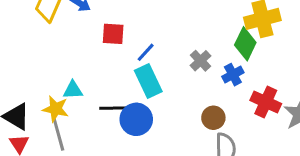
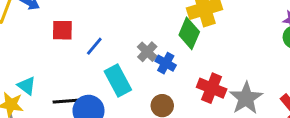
blue cross: (233, 75) -> (166, 63), moved, turned -30
cyan rectangle: (148, 81) -> (118, 80), moved
cyan triangle: (73, 90) -> (27, 86), turned 42

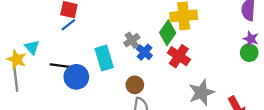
blue line: (94, 46) -> (68, 25), moved
red cross: (212, 88) -> (179, 56), moved

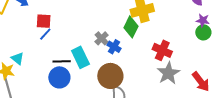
red cross: (179, 56) -> (162, 50), moved
black line: (60, 66) -> (62, 61), moved
brown circle: (135, 85) -> (110, 76), size x1.6

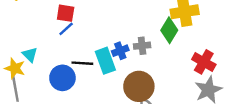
gray cross: (102, 38) -> (142, 46), moved, turned 32
blue cross: (114, 47) -> (120, 51), moved, turned 32
blue circle: (59, 77) -> (62, 78), moved

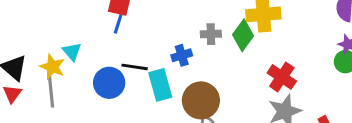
blue line: (66, 29) -> (118, 24), turned -35
gray cross: (142, 46) -> (211, 34), moved
cyan rectangle: (105, 61) -> (160, 85), moved

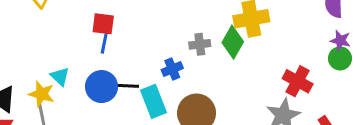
red cross: (282, 77) -> (298, 81), moved
blue circle: (109, 83) -> (102, 87), moved

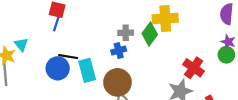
blue cross: (172, 69) -> (119, 51), moved
blue circle: (102, 87) -> (58, 68), moved

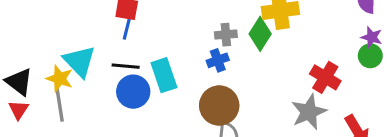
cyan triangle: (21, 44) -> (79, 61), size x1.6
black line: (68, 57) -> (126, 66), moved
cyan rectangle: (87, 70) -> (164, 75), moved

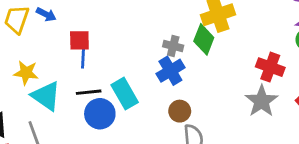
gray cross: (226, 35) -> (173, 46), turned 30
blue cross: (218, 60) -> (170, 71), size x1.4
yellow star: (60, 79) -> (26, 73), moved
brown circle: (219, 106) -> (180, 111), size x0.6

